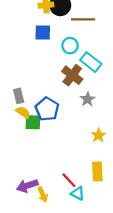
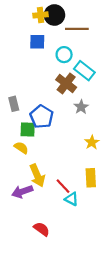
yellow semicircle: (23, 112) -> (21, 148), moved
yellow arrow: (43, 194) -> (37, 175), moved, size x1.5

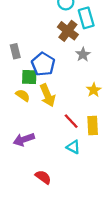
cyan rectangle: (84, 71) -> (86, 18), turned 36
yellow arrow: (37, 175) -> (47, 95), moved
red line: (63, 186) -> (71, 121), moved

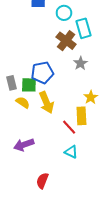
gray rectangle: (15, 51) -> (11, 83), moved
blue pentagon: (43, 64) -> (42, 73), turned 30
yellow rectangle: (93, 125) -> (81, 116), moved
red semicircle: (43, 177) -> (42, 181), turned -105

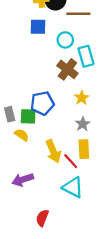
gray star: (80, 63) -> (83, 124), moved
yellow star: (91, 97) -> (82, 98), moved
yellow arrow: (46, 102) -> (53, 151), moved
cyan triangle: (71, 152) -> (73, 187), size x1.5

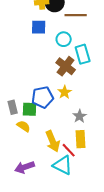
yellow star: (82, 98) -> (65, 92), moved
cyan triangle: (73, 187) -> (63, 165), moved

